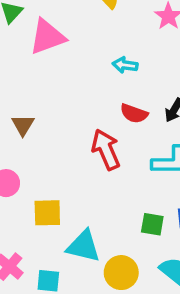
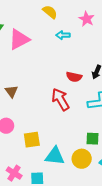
cyan arrow: (125, 65) -> (63, 35), moved
yellow circle: (121, 273) -> (82, 159), moved

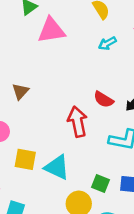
cyan arrow: (63, 35) -> (107, 43), turned -48
cyan triangle: (55, 156) -> (57, 167), moved

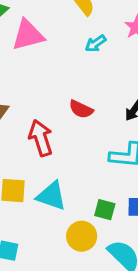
red semicircle: (104, 100) -> (81, 109), moved
red arrow: (78, 122) -> (41, 138), moved

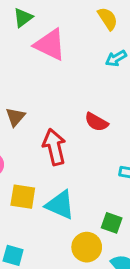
pink triangle: (28, 35) -> (50, 45), turned 36

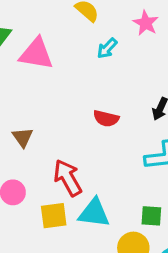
red arrow: (54, 147) -> (68, 178), moved

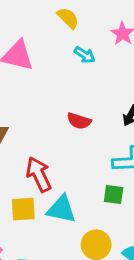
cyan arrow: (107, 48) -> (85, 55), turned -105
green square: (151, 216) -> (114, 195), moved

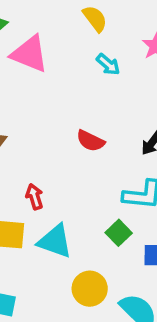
red arrow: (39, 174) -> (34, 197), size x0.6
green square: (114, 195) -> (119, 233), turned 30

